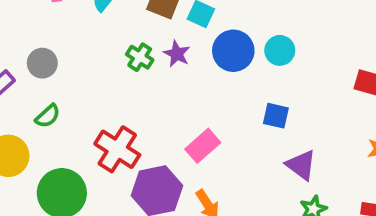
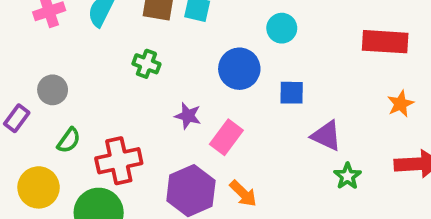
blue circle: (233, 51) -> (239, 69), moved
purple star: (177, 54) -> (188, 116), moved
red cross: (117, 149) -> (119, 161), moved, turned -33

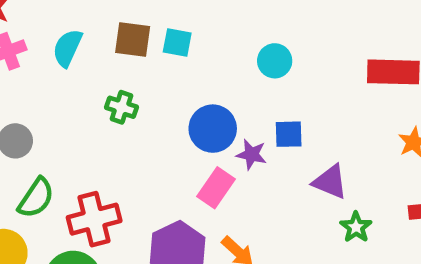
blue circle: (239, 69) -> (213, 129), moved
purple star: (188, 116) -> (251, 154), moved
green semicircle: (69, 140) -> (36, 198), size x1.4

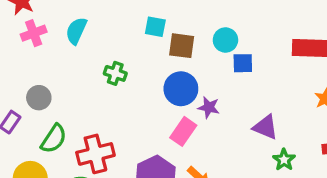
brown square: (133, 39) -> (182, 46), moved
blue square: (289, 134) -> (243, 63), moved

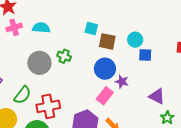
cyan semicircle: (76, 31) -> (41, 28), turned 66
gray circle: (39, 98) -> (39, 63), moved, size x1.5

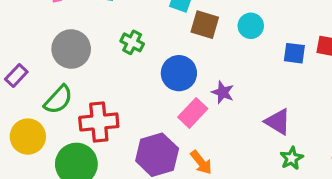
blue square: (145, 55) -> (294, 53), moved
gray circle: (39, 63) -> (71, 49), moved
blue circle: (105, 69) -> (179, 73), moved

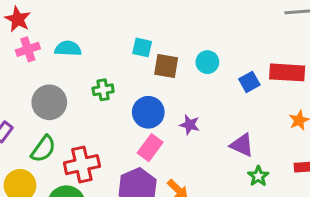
green cross: (132, 42) -> (103, 90), turned -30
blue square: (294, 53) -> (249, 82), turned -30
pink rectangle: (193, 113) -> (150, 148), moved

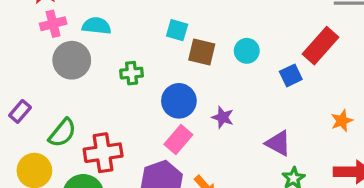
red rectangle: (287, 72) -> (321, 46), moved, turned -56
gray circle: (49, 102) -> (72, 60), moved

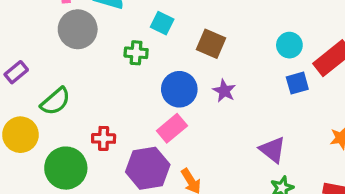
cyan square: (177, 30) -> (162, 23), moved
cyan circle: (247, 51) -> (289, 45), moved
purple star: (223, 117) -> (224, 91), moved
red cross: (103, 153) -> (104, 138), moved, size x0.6

